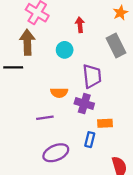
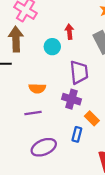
red arrow: (80, 25) -> (69, 32), moved
orange semicircle: (59, 93) -> (37, 88), moved
orange rectangle: (105, 123) -> (92, 118), turned 48

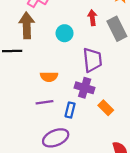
red arrow: (69, 32) -> (92, 18), moved
blue rectangle: (77, 134) -> (70, 110), moved

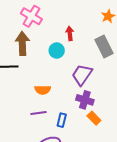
red arrow: (92, 18) -> (70, 33), moved
purple trapezoid: (92, 60) -> (82, 75), turned -140
purple cross: (85, 88) -> (85, 100), moved

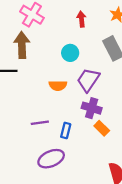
red arrow: (70, 33) -> (81, 19), moved
cyan circle: (57, 51) -> (70, 53), moved
orange semicircle: (43, 90) -> (58, 86), moved

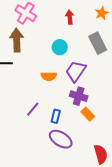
purple line: (40, 123) -> (33, 109), turned -42
purple ellipse: (51, 159) -> (61, 139), moved, turned 55

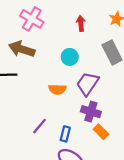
brown arrow: (17, 40) -> (22, 49), turned -70

